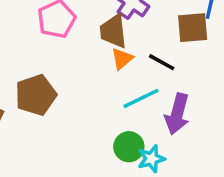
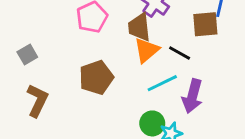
orange triangle: (122, 59) -> (146, 50), size x1.4
brown pentagon: (36, 95) -> (96, 77), moved

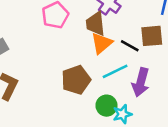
brown square: (205, 24) -> (152, 36), moved
brown pentagon: (96, 77) -> (76, 80), moved

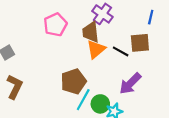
cyan line: (115, 71) -> (83, 100), moved, turned -35
purple arrow: (141, 82) -> (130, 84), turned 30

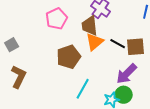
brown square: (140, 43) -> (136, 47), moved
brown pentagon: (74, 81) -> (69, 57), moved
green circle: (100, 104) -> (124, 95), moved

